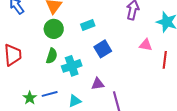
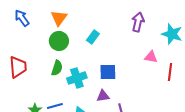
cyan rectangle: (88, 25) -> (93, 37), turned -32
blue square: (103, 49) -> (108, 72), moved, turned 30

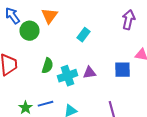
green circle: (59, 41) -> (30, 31), moved
blue square: (108, 72) -> (122, 70), moved
purple triangle: (103, 96) -> (90, 73), moved

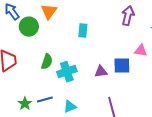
cyan rectangle: (84, 35) -> (83, 31), turned -32
purple triangle: (90, 73) -> (101, 72), moved

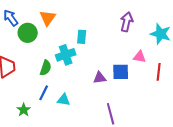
cyan cross: (67, 72) -> (66, 55), moved
blue line: (45, 100) -> (44, 93), moved, turned -49
cyan triangle: (70, 107) -> (64, 100), moved, turned 32

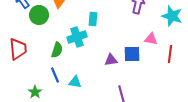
blue line: (44, 93) -> (55, 75), turned -49

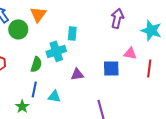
purple triangle: (111, 60) -> (77, 74), moved
blue line: (55, 75) -> (34, 89), turned 35
green star: (35, 92) -> (22, 106), moved

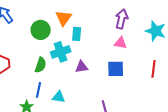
orange triangle: (38, 14) -> (64, 18), moved
green circle: (18, 29) -> (41, 30), moved
pink triangle: (130, 53) -> (121, 43), moved
purple triangle: (77, 74) -> (82, 67), moved

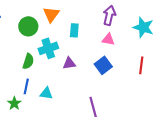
cyan rectangle: (77, 34) -> (74, 30), moved
blue square: (116, 69) -> (103, 65), turned -36

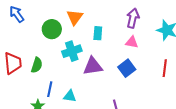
green semicircle: (28, 61) -> (37, 65), moved
purple triangle: (69, 63) -> (93, 66), size x1.5

